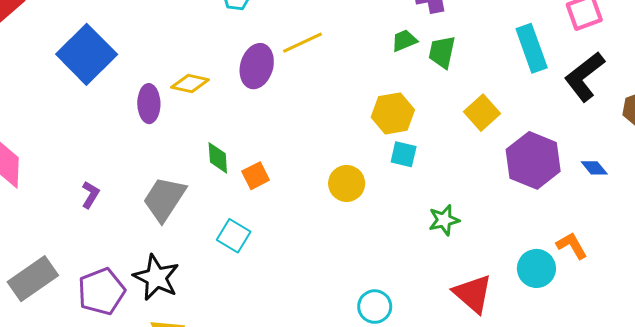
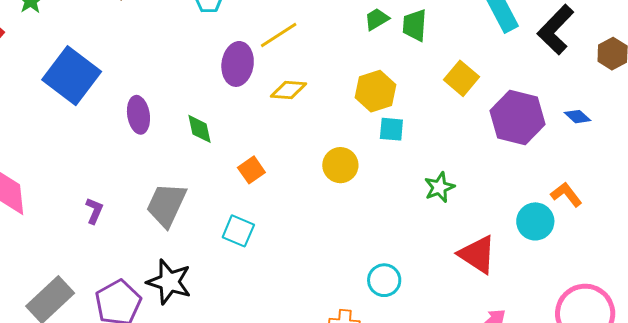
yellow diamond: (190, 84) -> (289, 90), moved
green diamond: (218, 158) -> (199, 129), moved

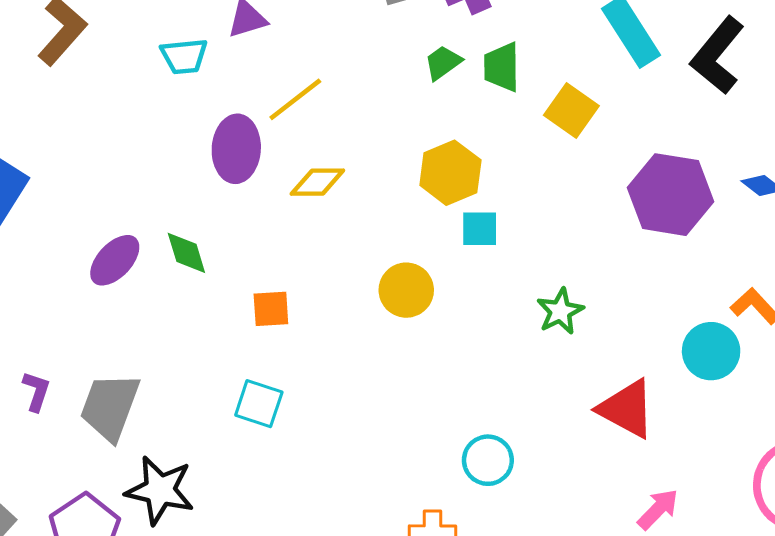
yellow square: (462, 78) -> (571, 110), moved
purple ellipse: (138, 115) -> (115, 260), moved, turned 57
orange square: (251, 170) -> (271, 309), turned 36
gray trapezoid: (166, 205) -> (110, 407), moved

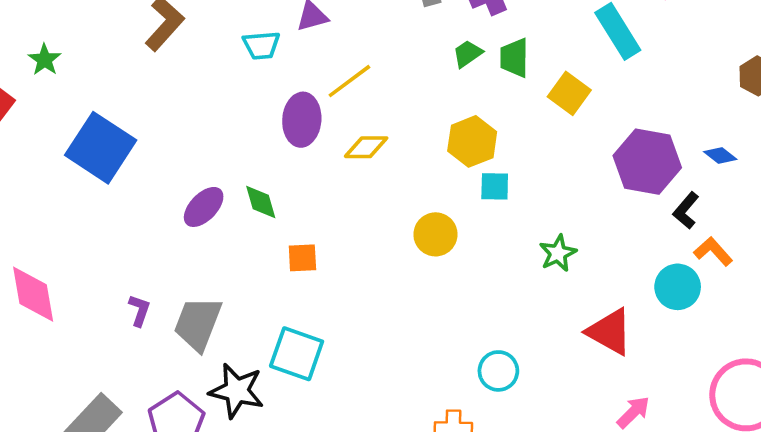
black L-shape: (717, 55) -> (686, 210), moved, size x0.6
orange square: (271, 309) -> (302, 258), moved
cyan square: (259, 404) -> (297, 354), moved, size x1.4

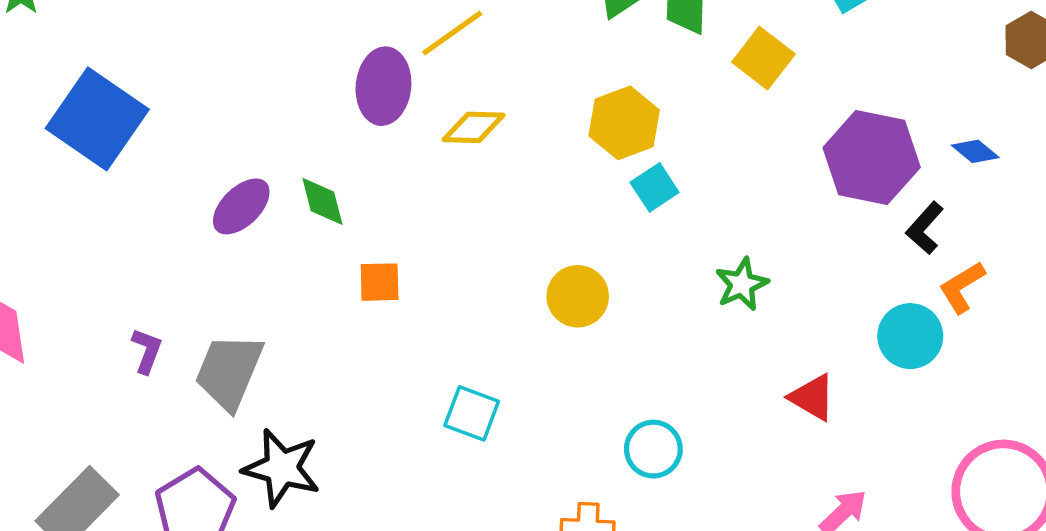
cyan square: (495, 186) -> (655, 187), turned -36
yellow circle: (435, 234) -> (578, 296), moved
orange L-shape: (713, 251) -> (962, 287), turned -81
red triangle: (610, 332) -> (812, 397), size x0.7
cyan square: (297, 354) -> (472, 413), moved, size x0.7

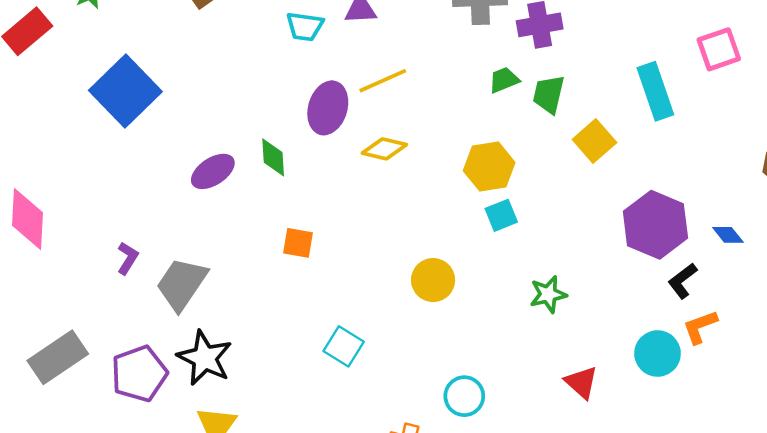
green diamond: (322, 201) -> (273, 157), moved

